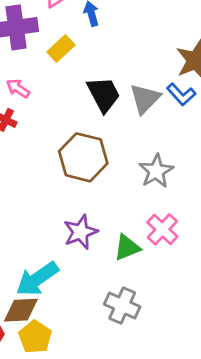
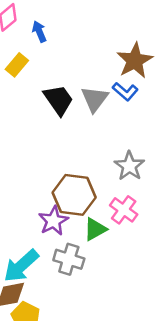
brown hexagon: (83, 157) -> (74, 195), moved
gray star: (156, 171) -> (129, 166), moved
gray cross: (122, 306) -> (69, 259), moved

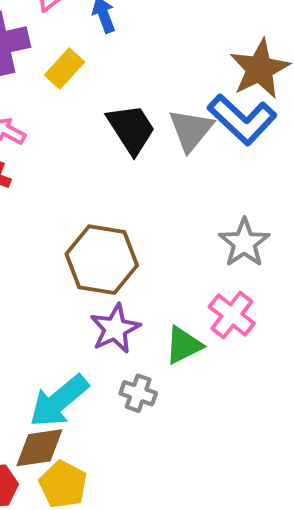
blue L-shape: (125, 92) -> (242, 119), size x1.6
brown hexagon: (74, 195) -> (102, 260), moved
gray cross: (69, 259) -> (138, 393), size x0.7

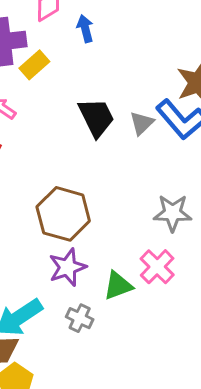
yellow rectangle: (65, 68) -> (34, 65), moved
gray triangle: (191, 130) -> (142, 123), size x0.7
gray star: (244, 243) -> (173, 213), turned 30

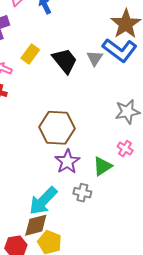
yellow rectangle: (34, 65) -> (30, 54), moved
pink cross: (157, 267) -> (125, 149), size x0.7

